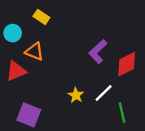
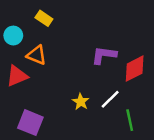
purple L-shape: (98, 52) -> (104, 55), turned 50

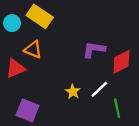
yellow rectangle: (44, 18) -> (40, 16), size x1.6
cyan circle: (13, 36) -> (12, 23), moved

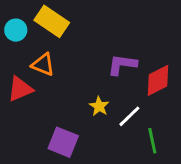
yellow star: (73, 92) -> (99, 106), moved
purple square: (28, 110) -> (63, 142), moved

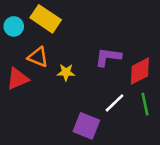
yellow star: (99, 106) -> (66, 72), moved, turned -30
green line: (152, 141) -> (145, 104), moved
purple square: (63, 142) -> (86, 126), moved

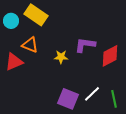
yellow star: (66, 72) -> (61, 57), moved
white line: (114, 103) -> (92, 94), moved
green line: (145, 104) -> (114, 99), moved

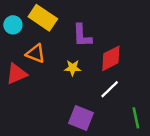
purple L-shape: (85, 45) -> (82, 36), moved, turned -100
red diamond: (110, 56) -> (111, 58), moved
white line: (92, 94) -> (110, 89), moved

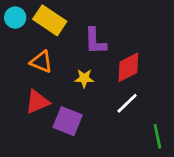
cyan circle: (13, 25) -> (15, 18), moved
red triangle: (17, 74) -> (37, 102), moved
purple square: (81, 118) -> (68, 121), moved

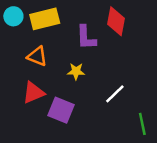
yellow rectangle: (50, 20) -> (45, 19), turned -48
red diamond: (128, 67) -> (116, 21), moved, turned -52

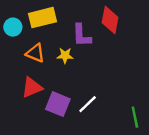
cyan circle: (13, 16) -> (13, 27), moved
yellow star: (76, 71) -> (65, 55), moved
white line: (115, 94) -> (88, 104), moved

